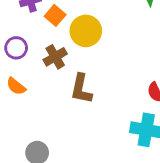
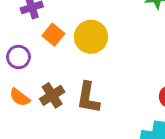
orange square: (55, 15) -> (53, 35), moved
brown cross: (55, 57) -> (52, 95), moved

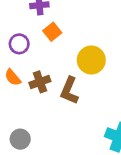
yellow circle: (91, 37) -> (91, 60), moved

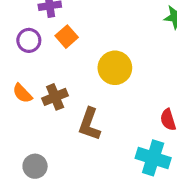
purple circle: (19, 44) -> (29, 40), moved
brown L-shape: (69, 91) -> (89, 124), moved

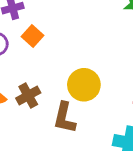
yellow circle: (115, 68) -> (84, 85), moved

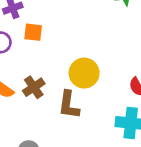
orange square: (32, 36) -> (33, 32), turned -30

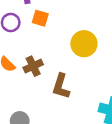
yellow circle: (84, 73) -> (84, 44), moved

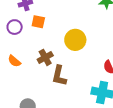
brown cross: (33, 66) -> (45, 57), moved

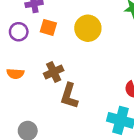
yellow circle: (75, 40) -> (88, 28), moved
orange semicircle: (14, 61) -> (15, 74), turned -40

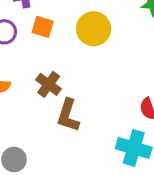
brown cross: (54, 72) -> (49, 84), turned -30

